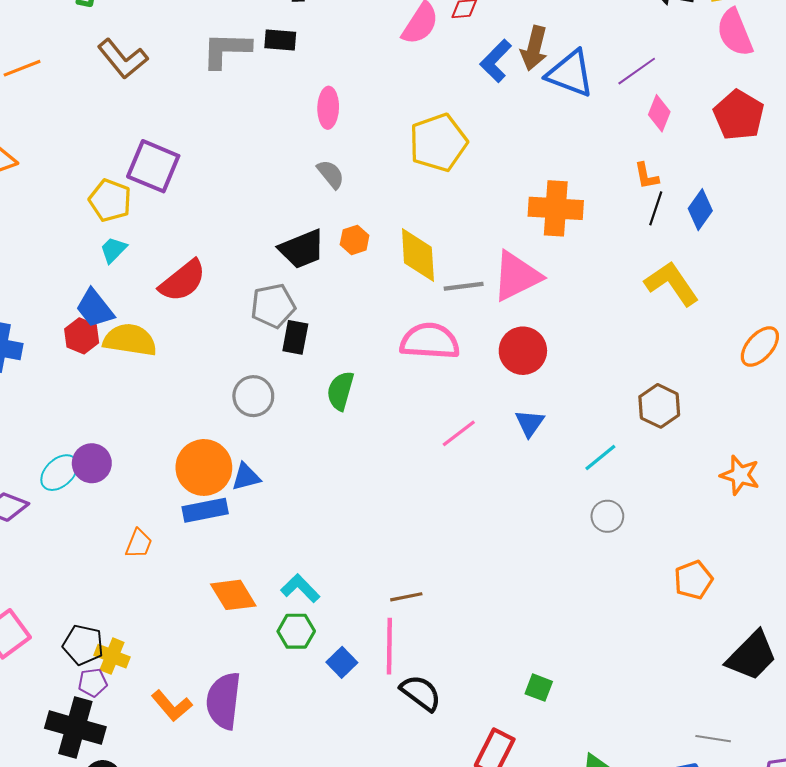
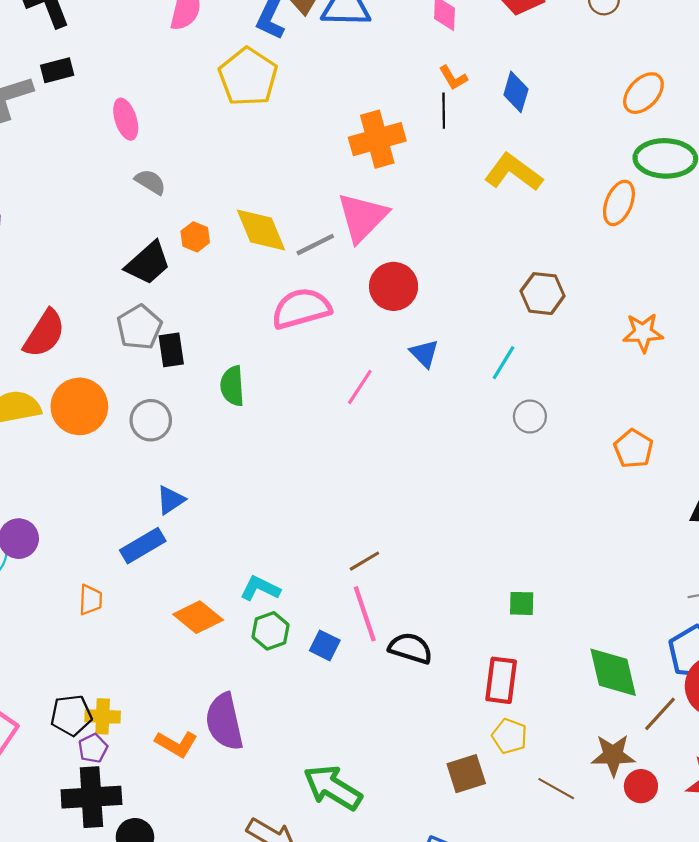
yellow pentagon: (438, 143) -> (248, 77), moved
black line: (656, 208) -> (444, 111), moved
orange circle: (204, 467) -> (79, 406), moved

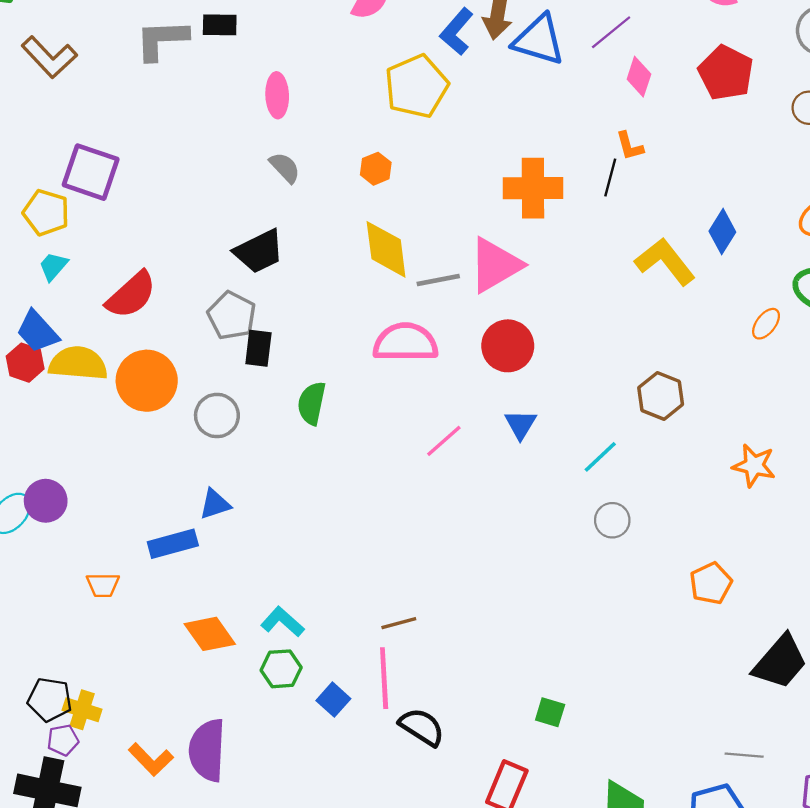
blue diamond: (516, 92) -> (722, 232), moved
orange ellipse: (619, 203) -> (766, 324), size x0.7
orange hexagon: (195, 237) -> (376, 169), moved
gray pentagon: (139, 327) -> (232, 316), turned -30
orange trapezoid: (90, 600) -> (103, 585), turned 72

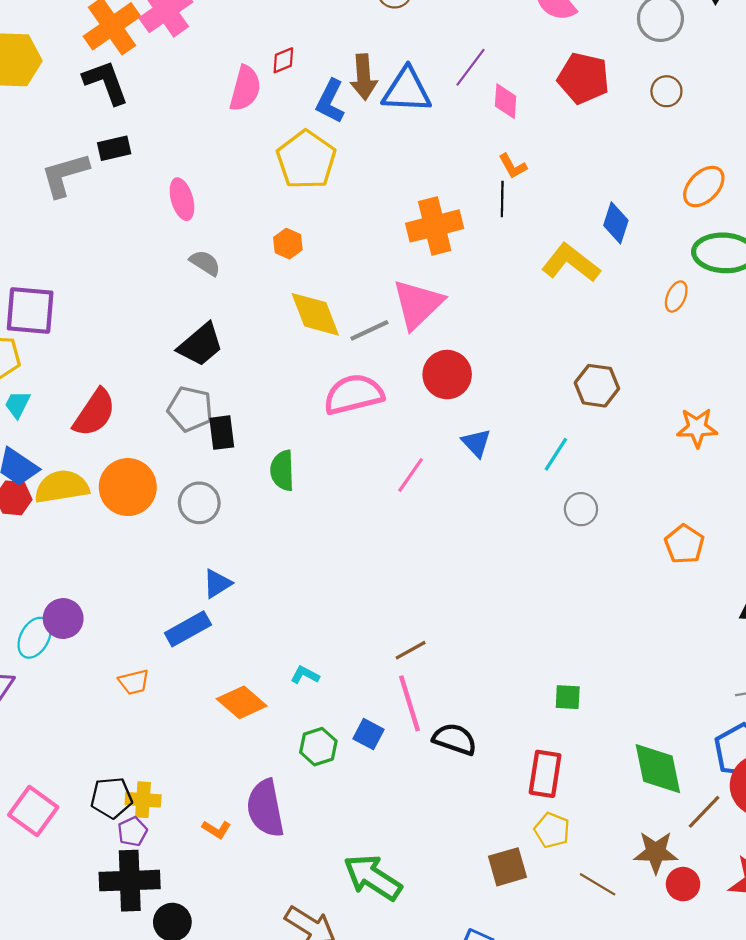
cyan L-shape: (283, 622) -> (305, 675), size x0.7
green hexagon: (281, 669) -> (318, 747), moved
orange L-shape: (151, 759) -> (216, 829), size x0.7

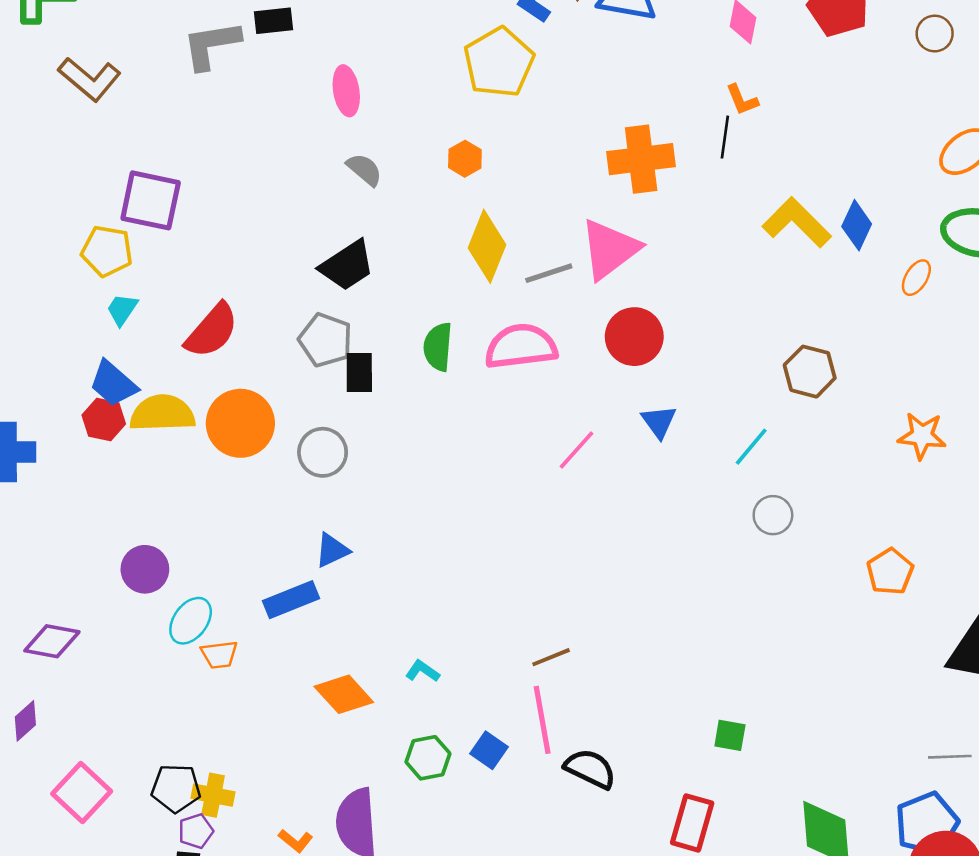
blue diamond: (616, 223) -> (857, 225), moved
yellow diamond: (315, 314) -> (487, 246), turned 36
green semicircle: (282, 470) -> (438, 347), moved
cyan ellipse: (35, 638) -> (191, 621), moved

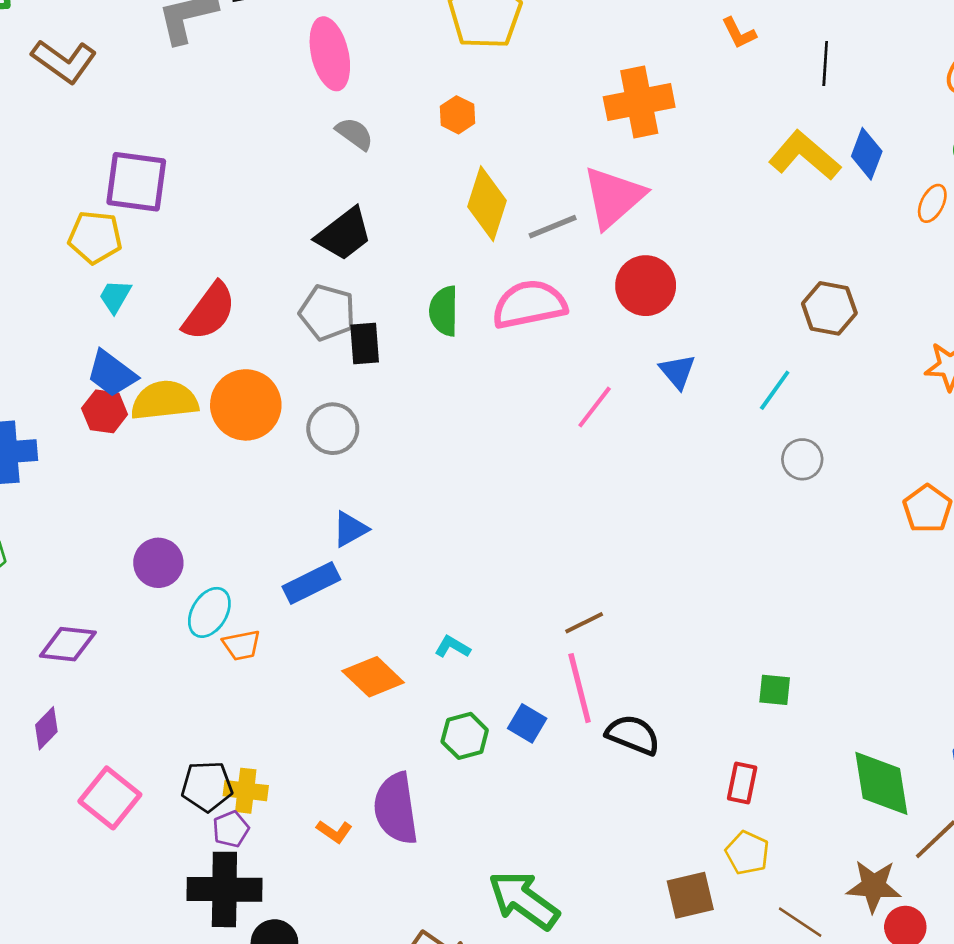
pink ellipse: (346, 91) -> (330, 54), size x1.4
black line: (725, 137) -> (825, 64), moved
red rectangle: (692, 823) -> (742, 783), size x0.7

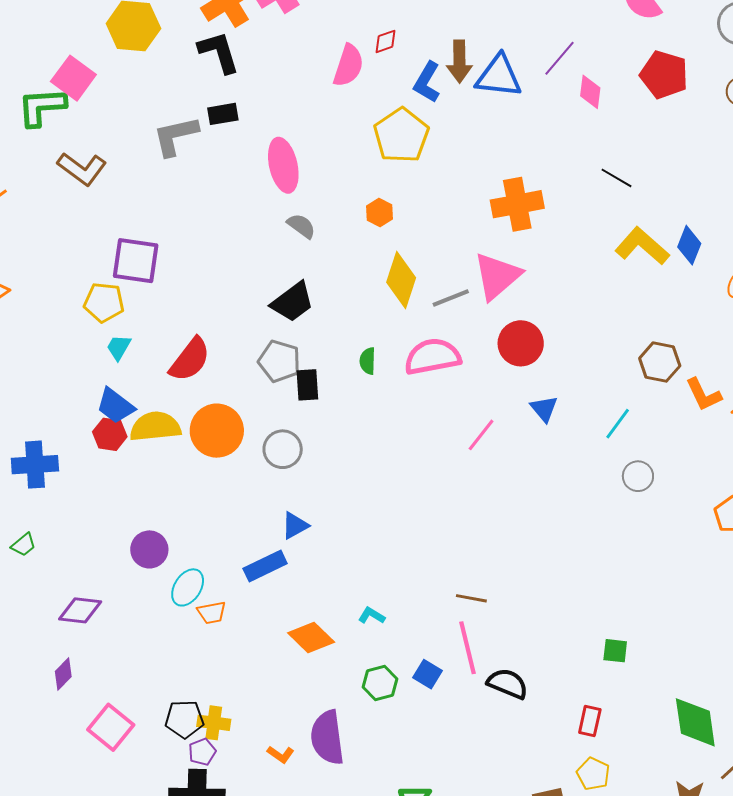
orange L-shape: (739, 33) -> (704, 395), moved, size x1.4
black line: (825, 64) -> (616, 178), moved, turned -64
green semicircle: (444, 311) -> (368, 361), size x0.7
brown line: (584, 623) -> (471, 598), turned 36

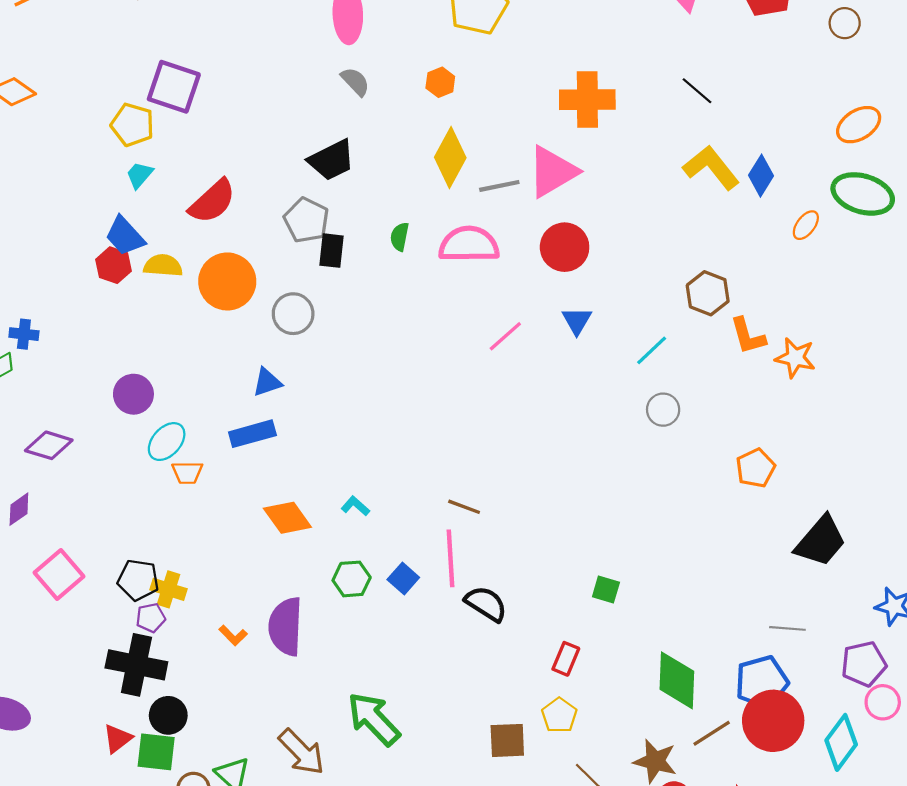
yellow semicircle: (155, 427) -> (163, 266), size x0.7
blue cross: (35, 465) -> (24, 334), moved, size x0.6
blue triangle: (295, 525) -> (267, 382), moved

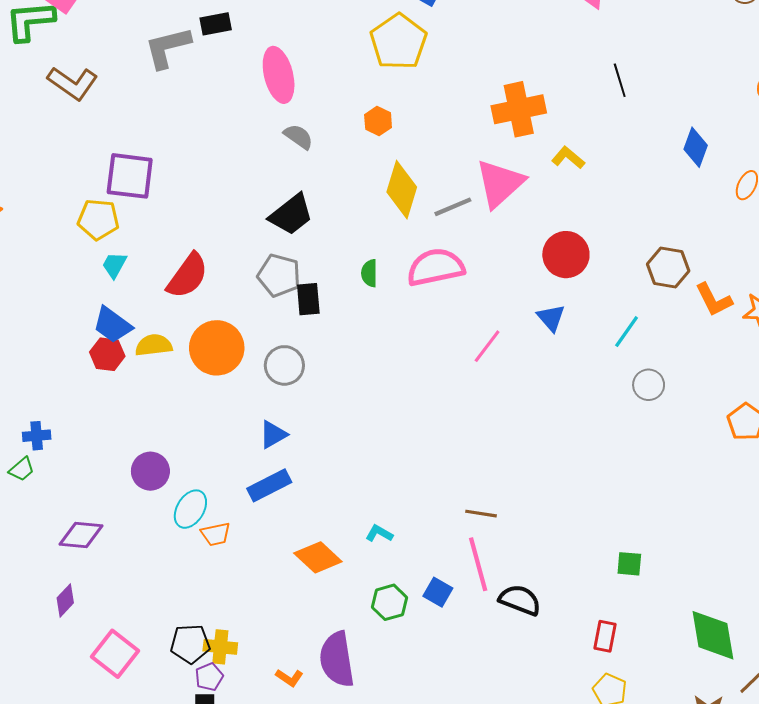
black line: (697, 91) -> (620, 80), turned 44
yellow L-shape: (711, 168) -> (568, 158), moved, size x0.6
red circle: (565, 247) -> (566, 255), moved

